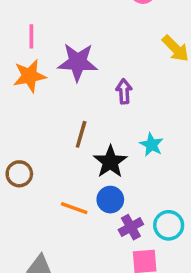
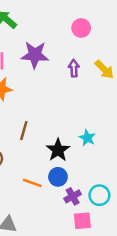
purple star: (78, 62) -> (35, 55), moved
purple arrow: (124, 91) -> (74, 68), moved
brown line: (81, 134) -> (24, 130), moved

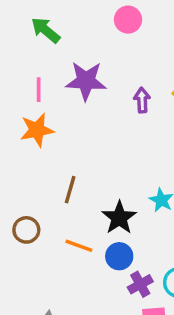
pink circle: (81, 28) -> (128, 20), moved
orange line: (32, 183) -> (79, 246), moved

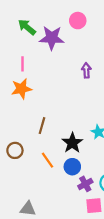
purple star: (86, 81) -> (52, 38), moved
orange line: (79, 246) -> (47, 160), turned 35

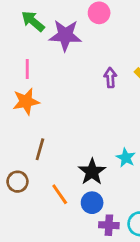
brown line: (42, 126) -> (40, 149), moved
purple cross: (85, 184) -> (109, 225), turned 32

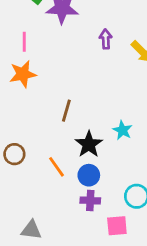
purple arrow: (110, 78) -> (106, 39), moved
brown line: (40, 149) -> (66, 111), moved
purple cross: (109, 225) -> (90, 200), moved

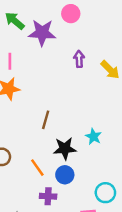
black star: (89, 144) -> (65, 148), turned 30
purple cross: (90, 200) -> (48, 196), moved

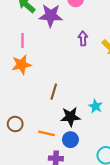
orange line: (37, 168) -> (46, 133), turned -42

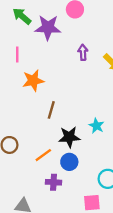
orange star: (21, 65) -> (33, 81), moved
orange line: (46, 133) -> (43, 155), turned -49

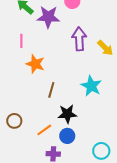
purple arrow: (83, 52) -> (79, 39), size x1.6
orange star: (33, 81) -> (35, 64), turned 30
cyan star: (96, 126) -> (91, 86), moved, size x1.5

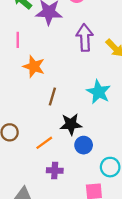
blue circle: (67, 136) -> (84, 145), moved

